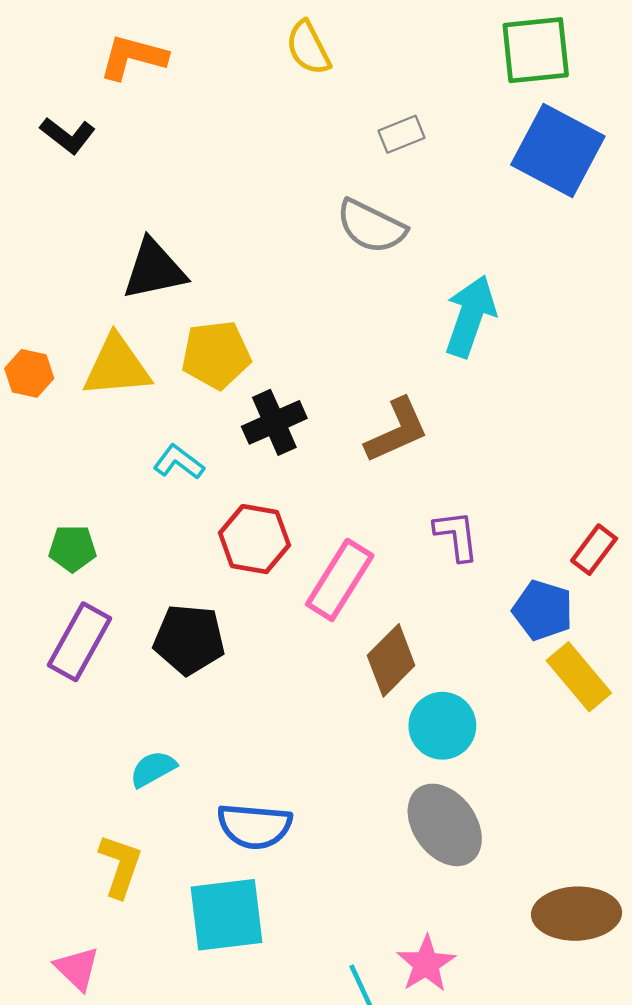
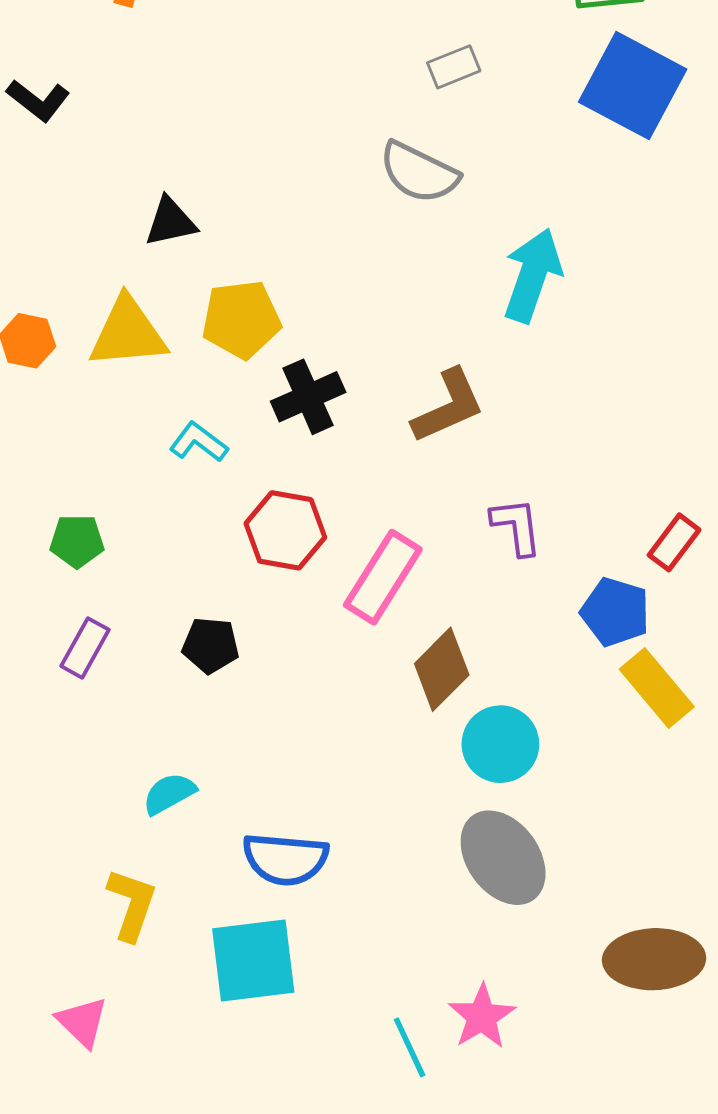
black L-shape: (68, 135) -> (38, 100), moved
black triangle: (154, 270) -> (170, 222), size x0.7
black pentagon: (189, 639) -> (211, 645), size x0.7
purple rectangle: (79, 642) -> (85, 648), size x0.7

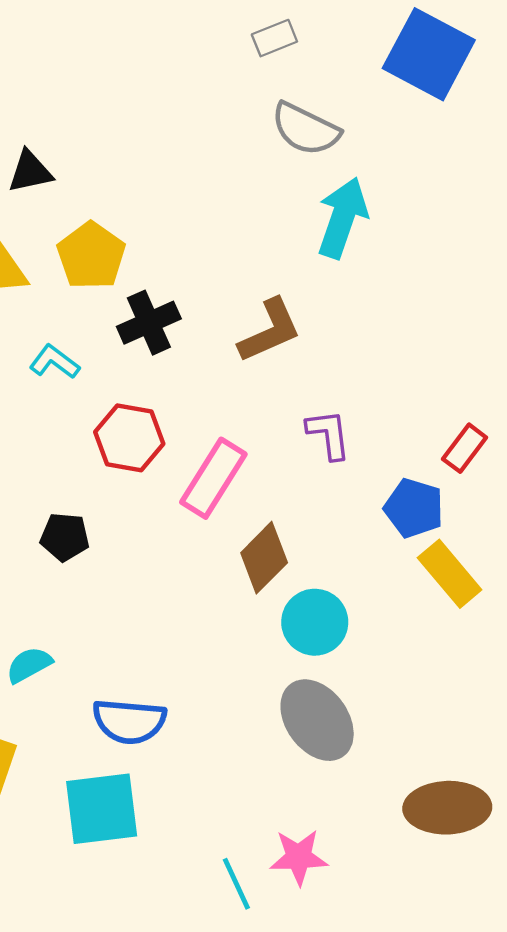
gray semicircle: (419, 172) -> (306, 129), moved
yellow pentagon: (241, 319) -> (91, 256), turned -30
pink star: (482, 1017) -> (299, 857), turned 30

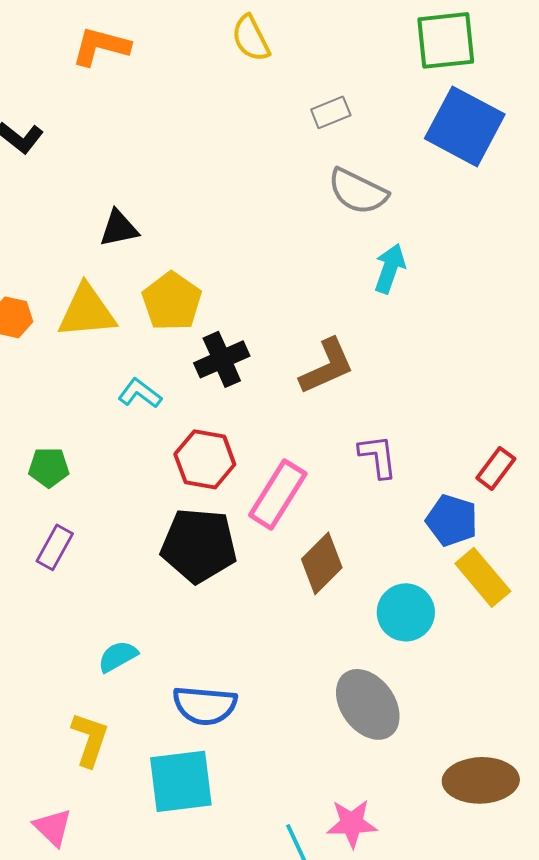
cyan arrow: (342, 218) -> (390, 268), size x0.7
black pentagon: (65, 537) -> (199, 545), moved, size x1.8
cyan circle: (315, 622) -> (406, 612), moved

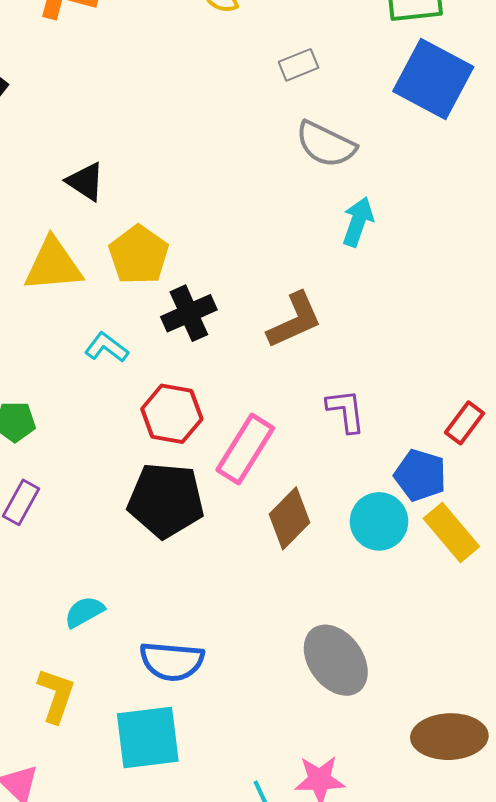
black triangle: (119, 228) -> (85, 181), turned 45
cyan circle: (406, 612) -> (379, 521), moved

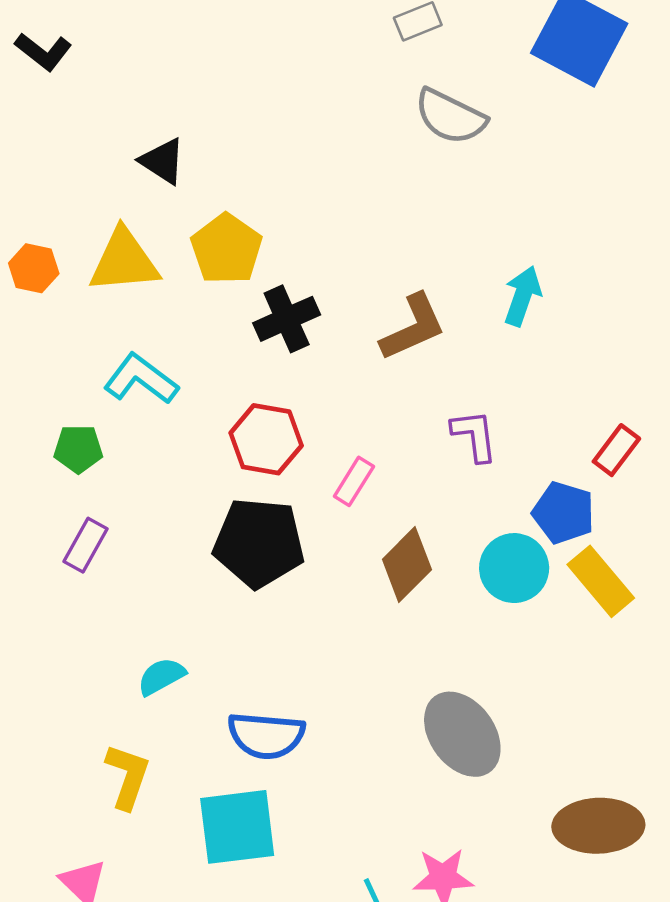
cyan arrow: (358, 222) -> (523, 296), moved
cyan L-shape: (106, 347) -> (141, 379), moved, size x1.4
pink rectangle: (245, 449) -> (354, 481), size x0.6

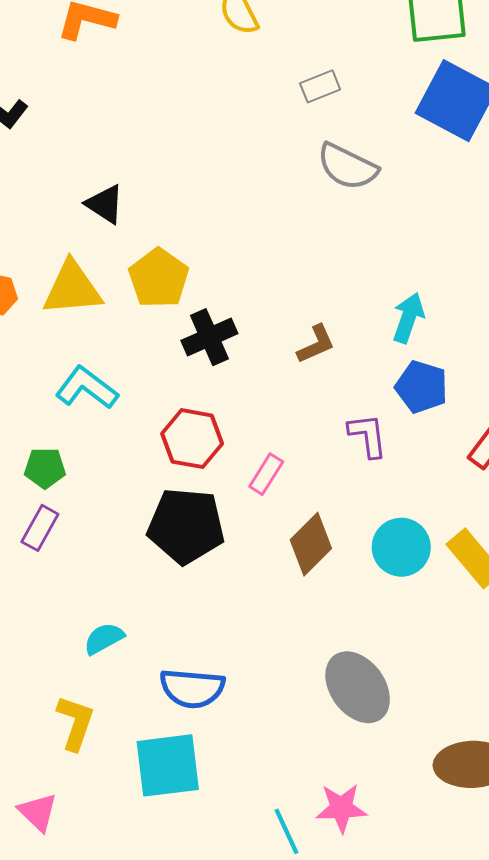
brown L-shape: (413, 327) -> (316, 344), size x0.7
green pentagon: (78, 449) -> (45, 468), moved
blue pentagon: (563, 513) -> (422, 387), moved

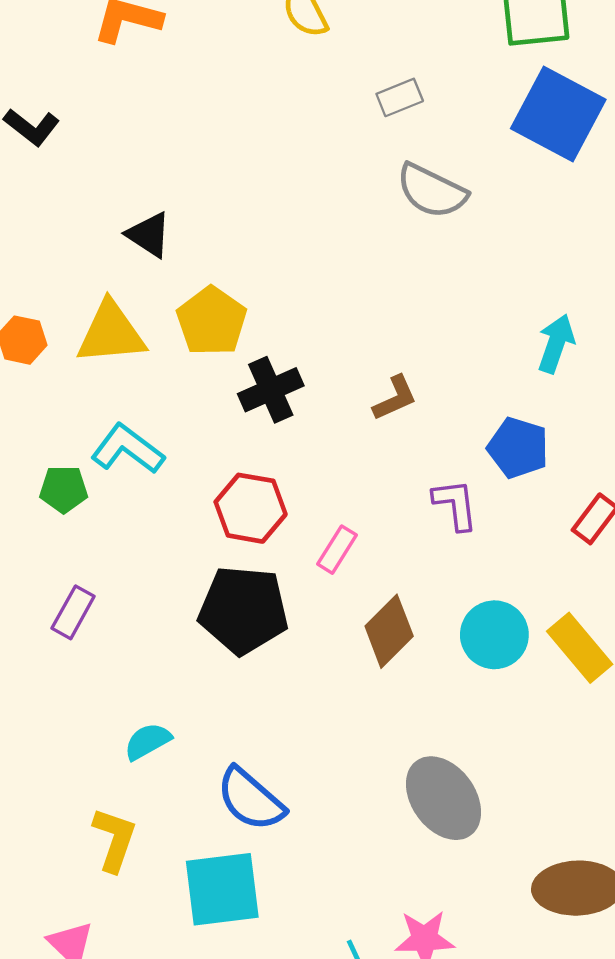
cyan arrow: (408, 318) -> (556, 344), moved
green pentagon: (45, 468) -> (64, 489), moved
blue semicircle: (192, 688) -> (251, 799), turned 36

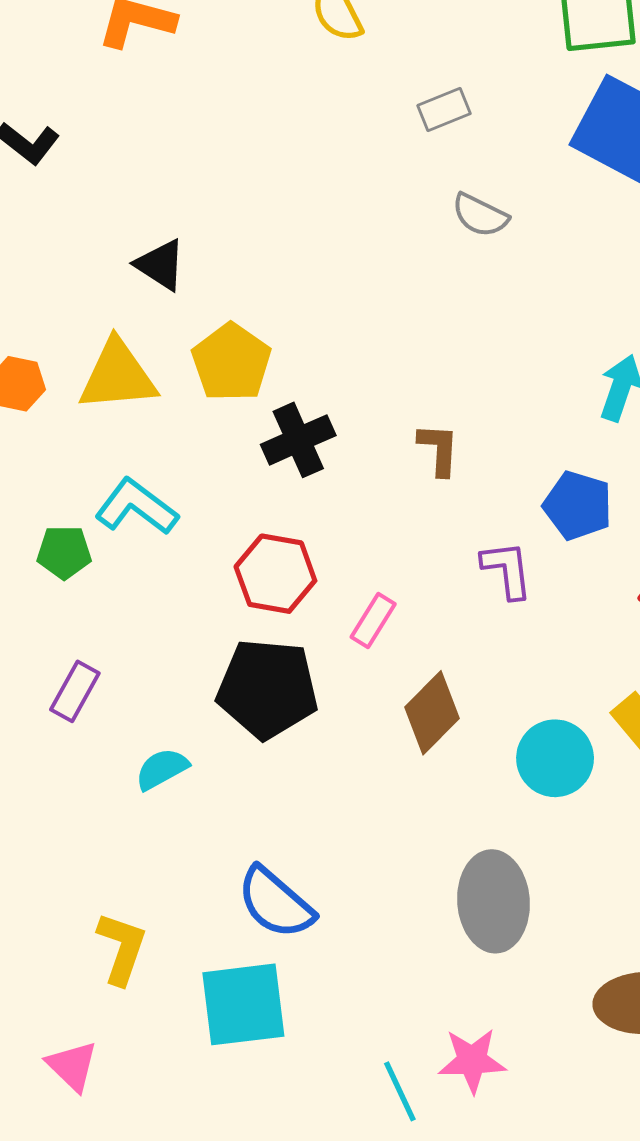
gray semicircle: (432, 191) -> (480, 215), size x0.7
brown L-shape: (395, 398) -> (439, 449), turned -63
cyan circle: (494, 635) -> (555, 758), moved
cyan semicircle: (148, 741) -> (162, 769), moved
gray ellipse: (444, 798) -> (494, 901), turned 32

